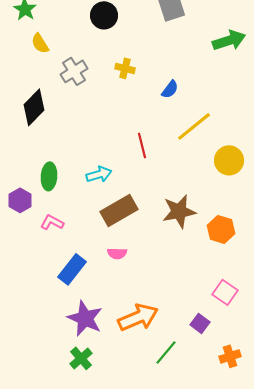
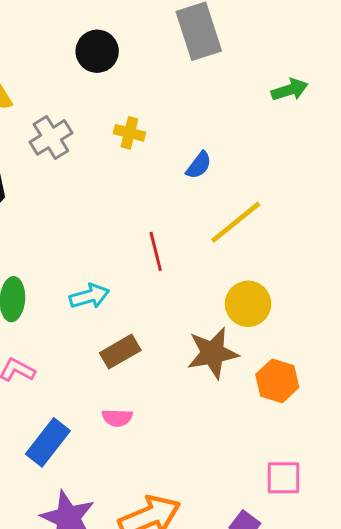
green arrow: (229, 40) -> (290, 90), size x0.7
yellow circle: (229, 160) -> (248, 304), moved
brown rectangle: (119, 210) -> (120, 352), size x0.7
pink square: (225, 292) -> (283, 478), turned -35

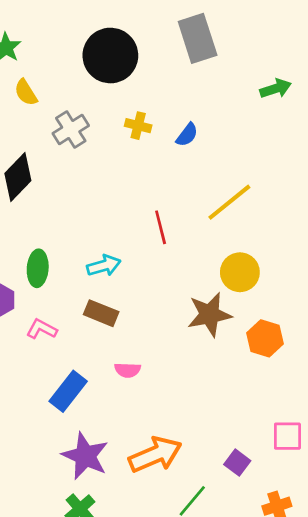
black circle: (97, 51) -> (110, 56), size x1.5
blue semicircle: (199, 165) -> (187, 135), moved
brown rectangle: (120, 352) -> (101, 313), moved, turned 52
pink square: (283, 478) -> (287, 436), moved

